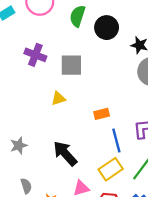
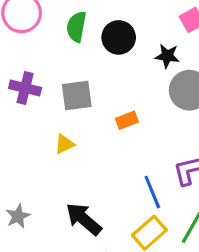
orange rectangle: (102, 114) -> (127, 120), moved

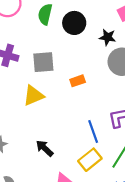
yellow triangle: (64, 144) -> (33, 96), size x1.5
black arrow: (84, 219) -> (45, 148), size x0.7

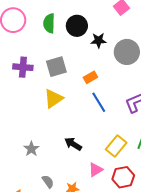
black star: (107, 37) -> (99, 40), moved
blue line: (93, 131) -> (99, 102), moved

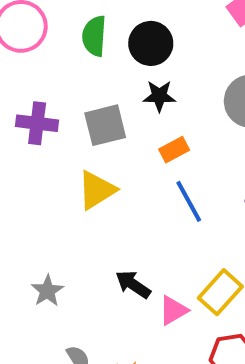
black star: (99, 40) -> (159, 96), moved
pink triangle: (96, 170) -> (173, 310), moved

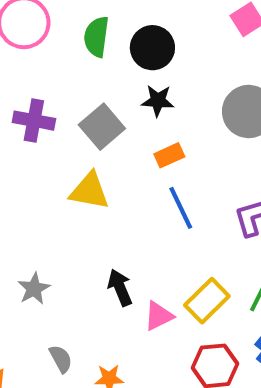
gray square: (105, 125) -> (102, 127), turned -30
yellow triangle: (97, 190) -> (89, 191), turned 39
black arrow: (133, 284) -> (120, 288), turned 30

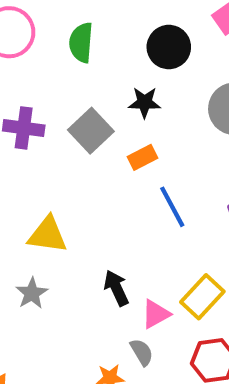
black circle: (152, 48) -> (169, 47), moved
orange rectangle: (169, 155) -> (142, 157), moved
yellow triangle: (89, 191) -> (48, 235), moved
gray semicircle: (61, 359) -> (142, 352), moved

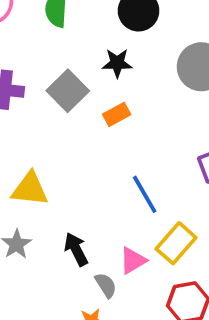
blue line: (172, 207) -> (145, 194), moved
black arrow: (116, 288) -> (76, 249), moved
gray semicircle: (142, 352) -> (106, 285), moved

